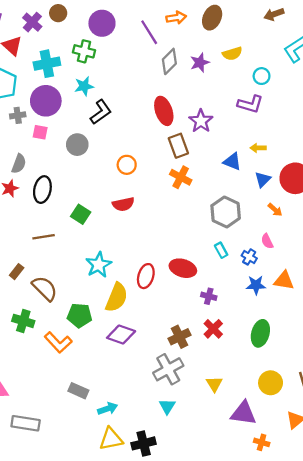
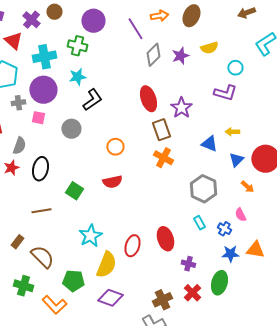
red ellipse: (183, 268) -> (165, 239), turned 55
green ellipse: (260, 333) -> (219, 283), moved

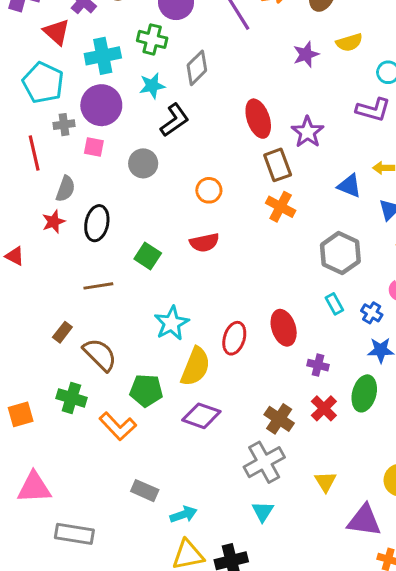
gray diamond: (153, 55) -> (197, 68), moved
brown cross: (162, 300) -> (279, 419), turned -30

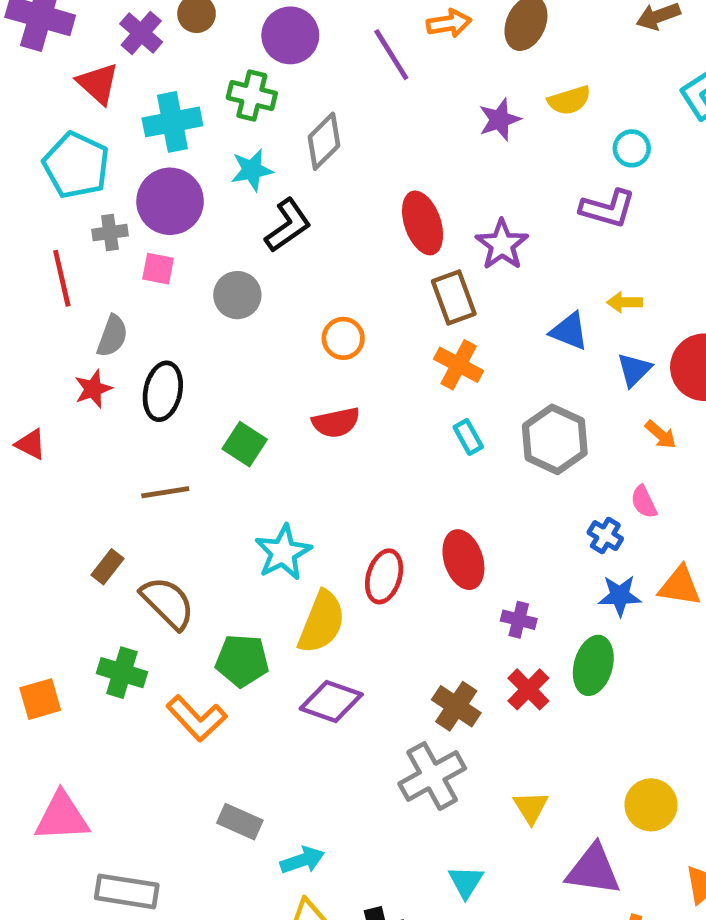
cyan rectangle: (334, 304) -> (468, 437), moved
cyan triangle: (263, 511) -> (466, 882), moved

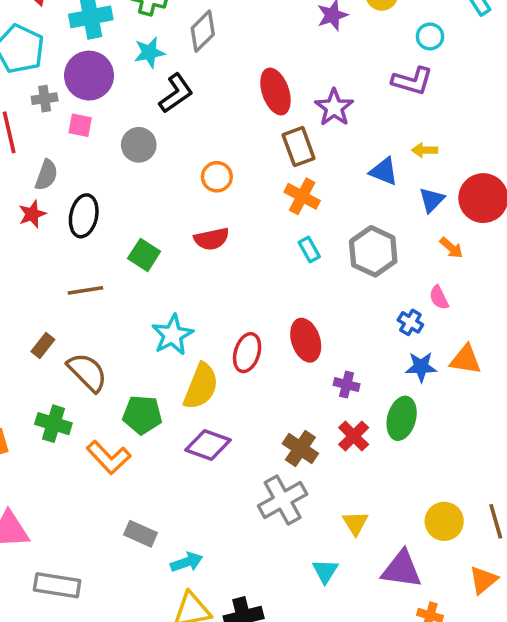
cyan triangle: (466, 882) -> (325, 571), moved

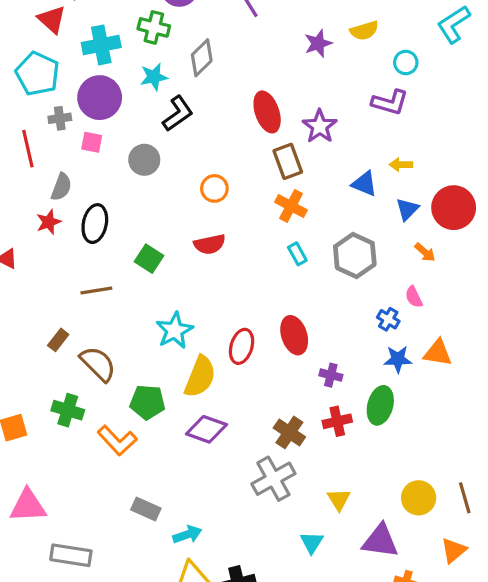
red cross: (354, 436) -> (337, 421), turned 32

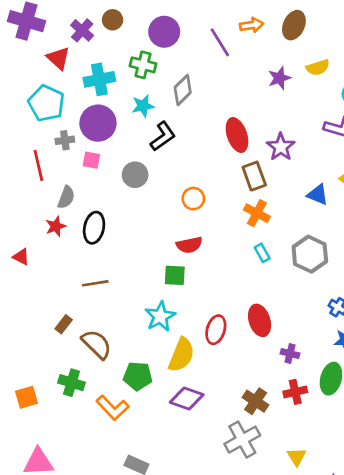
green square: (149, 259) -> (175, 275), moved, turned -30

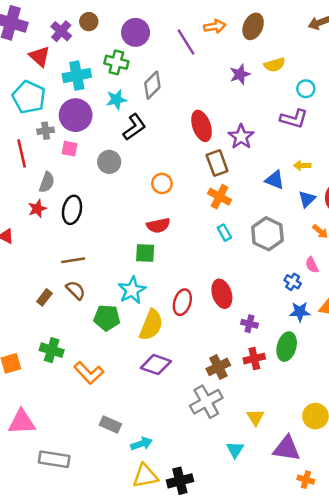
brown semicircle: (97, 344) -> (76, 290), moved, size x0.7
green pentagon: (138, 376) -> (107, 318), moved
brown cross: (256, 401) -> (218, 367), turned 30

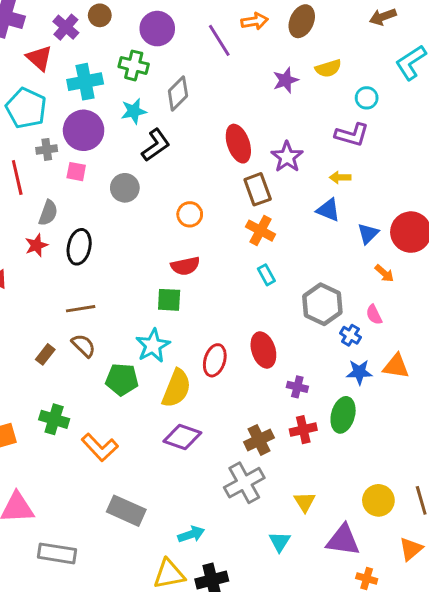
yellow arrow: (302, 165) -> (340, 177), moved
gray hexagon: (267, 234) -> (322, 304), moved
gray rectangle: (110, 424) -> (126, 511), size x1.4
cyan arrow: (142, 444) -> (191, 534), moved

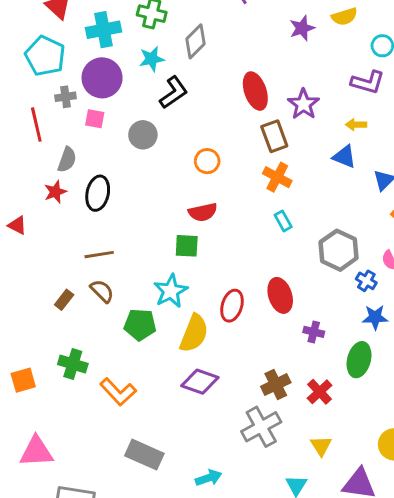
red cross: (303, 430) -> (320, 392), moved, turned -30

